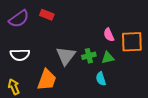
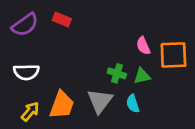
gray triangle: (66, 56) -> (100, 101), moved
green cross: (89, 56) -> (117, 73), turned 32
yellow arrow: (14, 87) -> (30, 111), moved, turned 63

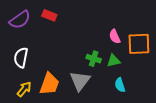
white semicircle: (26, 72) -> (21, 58), turned 102
cyan semicircle: (133, 104) -> (120, 85), moved

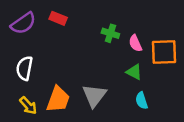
green cross: (94, 59) -> (110, 33), moved
green triangle: (114, 61) -> (134, 72), turned 40
yellow arrow: (24, 89) -> (28, 106), turned 98

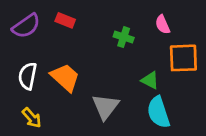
pink semicircle: (135, 43) -> (163, 25), moved
orange trapezoid: (58, 99) -> (65, 77), moved, turned -68
cyan semicircle: (142, 101) -> (158, 112), size x1.6

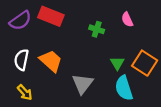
red rectangle: (65, 20) -> (51, 16), size x1.6
orange square: (183, 58) -> (145, 63), moved, turned 35
green triangle: (150, 80) -> (117, 63), turned 32

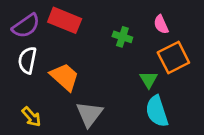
white semicircle: (21, 60) -> (27, 60), moved
orange square: (145, 63) -> (173, 58), moved, turned 30
gray triangle: (82, 84) -> (89, 114), moved

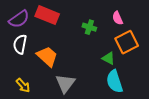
green triangle: (149, 80) -> (108, 58), turned -32

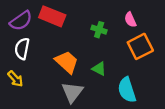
orange trapezoid: (47, 56) -> (67, 62), moved
green triangle: (108, 58) -> (99, 69), moved
yellow arrow: (23, 85) -> (15, 79), moved

